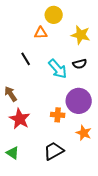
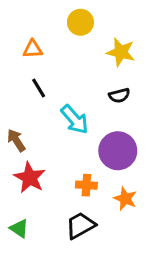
orange triangle: (41, 33) -> (33, 49), moved
cyan arrow: (58, 69) -> (74, 119), moved
orange cross: (58, 115) -> (86, 185), moved

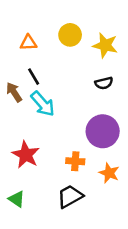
yellow circle: (80, 22) -> (70, 35), moved
cyan arrow: (74, 119) -> (43, 104), moved
brown arrow: (16, 140) -> (14, 92), moved

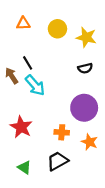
orange triangle: (28, 43) -> (23, 23), moved
green triangle: (17, 199) -> (24, 168), moved

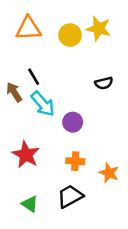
orange triangle: (23, 23) -> (28, 29), size x1.5
yellow star: (86, 37) -> (99, 29), moved
purple circle: (84, 108) -> (73, 122), moved, size x0.6

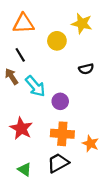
yellow circle: (70, 35) -> (57, 41), moved
black line: (34, 77) -> (20, 55), moved
orange cross: (75, 161) -> (62, 134), size x1.5

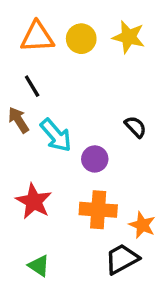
yellow circle: (57, 41) -> (81, 39), moved
black semicircle: (86, 69) -> (135, 127), moved, turned -120
black trapezoid: (58, 163) -> (122, 259), moved

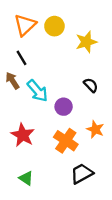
orange triangle: (37, 37) -> (25, 25), turned -40
yellow star: (129, 37) -> (86, 42), moved, turned -30
orange cross: (98, 210) -> (66, 141), turned 30
orange star: (142, 225) -> (95, 129), moved

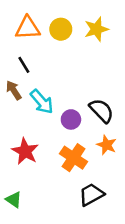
orange triangle: (25, 25) -> (28, 28), turned 40
yellow star: (86, 42) -> (96, 29), moved
black semicircle: (91, 85) -> (101, 111), moved, size x1.5
green triangle: (26, 178) -> (14, 200), moved

